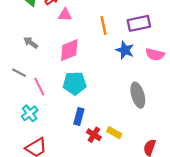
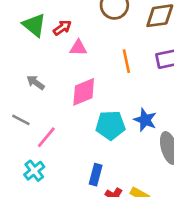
blue star: (125, 50) -> (145, 120), moved
cyan pentagon: (75, 83) -> (110, 125), moved
pink line: (39, 87) -> (46, 137), turned 66

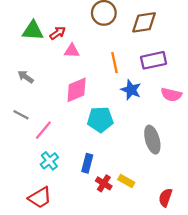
green triangle: (34, 25) -> (33, 31), turned -35
gray arrow: (36, 82) -> (26, 77), moved
blue star: (145, 120) -> (131, 90), moved
cyan cross: (34, 171) -> (49, 161), moved

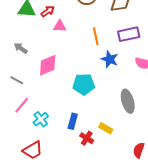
pink diamond: (77, 90) -> (48, 65), moved
pink line: (43, 130) -> (22, 105), moved
yellow rectangle: (126, 181) -> (106, 128), moved

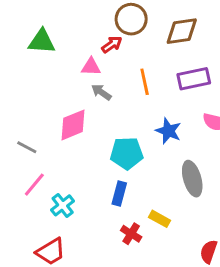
red arrow: (48, 11) -> (112, 44), moved
gray arrow: (21, 48) -> (101, 92), moved
blue star: (110, 59) -> (168, 131), moved
blue rectangle: (73, 121) -> (119, 193), moved

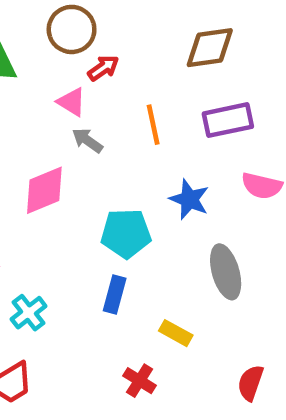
brown circle: (131, 19) -> (72, 29), moved
pink triangle: (91, 67) -> (72, 102), turned 30
red cross: (131, 234) -> (140, 381), moved

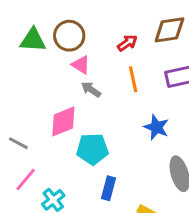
brown circle: (72, 29) -> (69, 36), moved
red arrow: (103, 68) -> (127, 43), moved
cyan pentagon: (126, 233) -> (92, 149), moved

